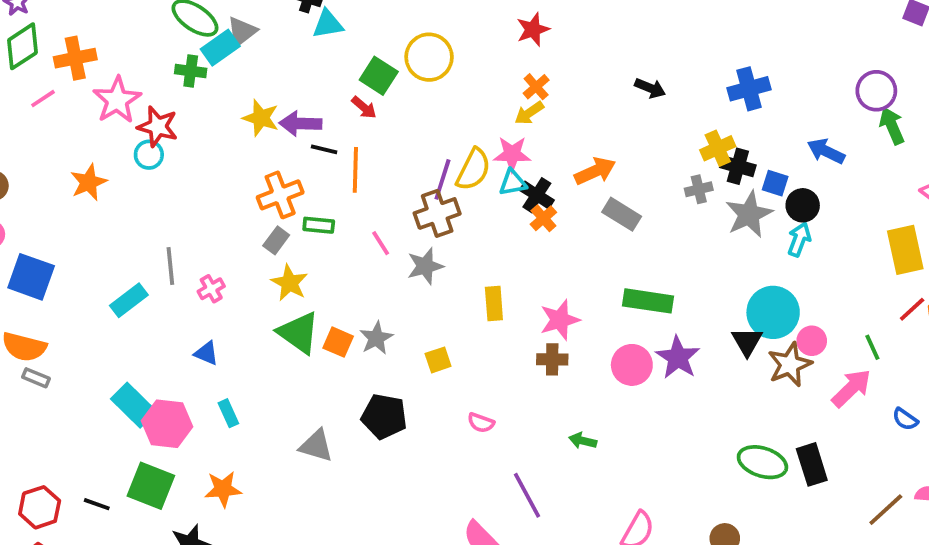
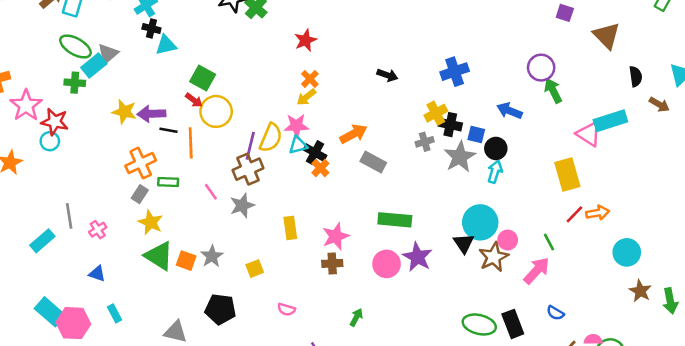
yellow circle: (429, 57) -> (216, 111), moved
blue semicircle: (905, 419) -> (555, 313), moved
green arrow: (583, 441) -> (356, 317), turned 108

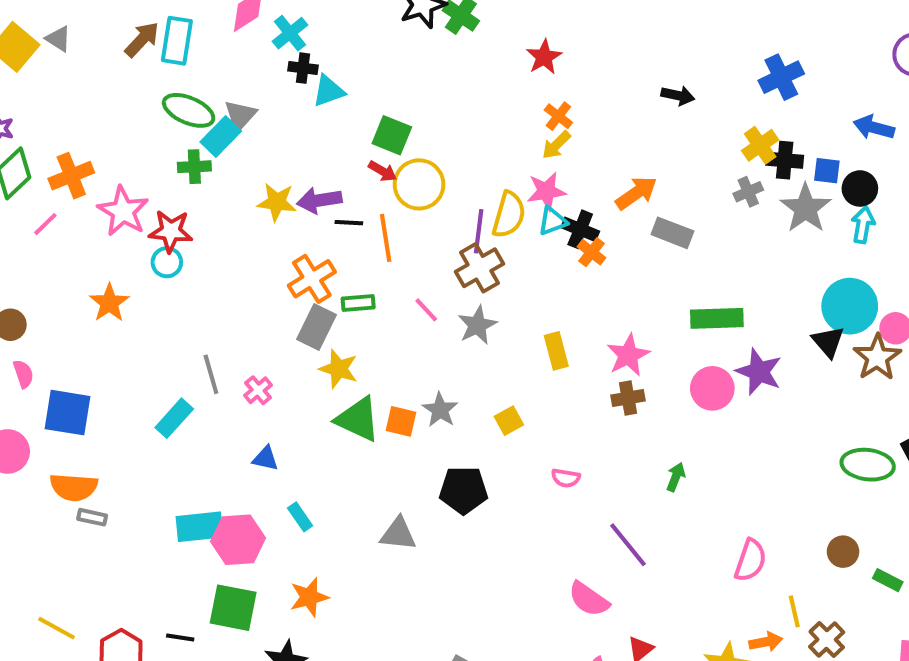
gray rectangle: (140, 194) -> (317, 327), size x1.5
cyan rectangle: (50, 312) -> (199, 527), turned -40

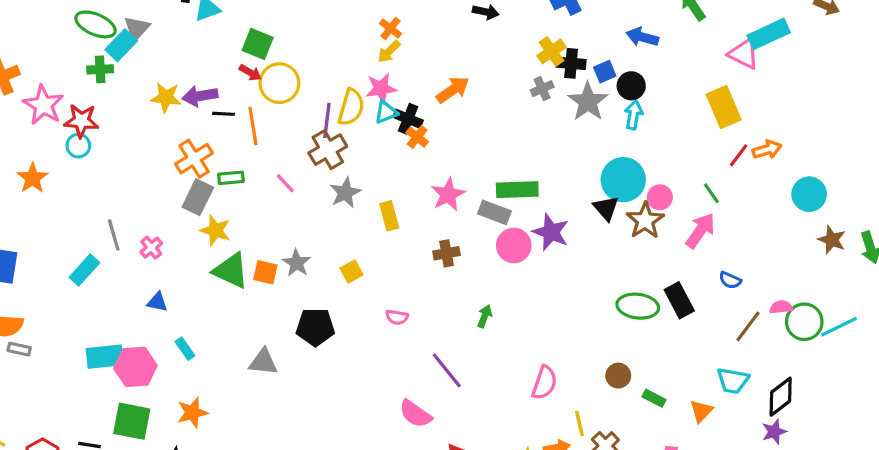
blue square: (827, 171) -> (605, 72), turned -30
gray rectangle: (672, 233) -> (494, 212), moved
gray star: (477, 325) -> (345, 193), moved
pink star: (628, 355) -> (448, 195), moved

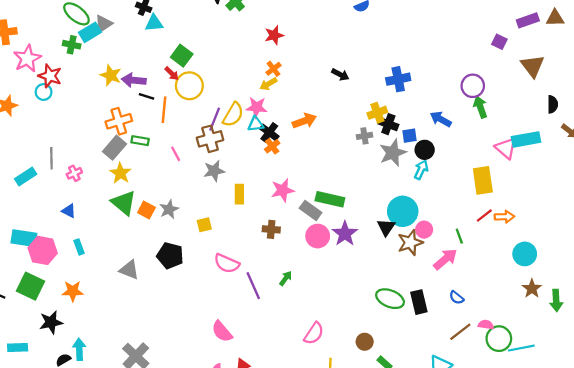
pink semicircle: (397, 317) -> (227, 263), size x1.6
purple line: (447, 370) -> (253, 286), moved

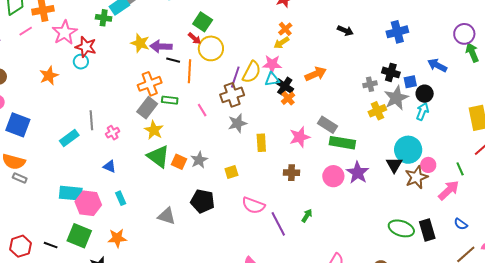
yellow cross: (377, 113) -> (377, 111), moved
gray rectangle: (311, 210) -> (327, 125), moved

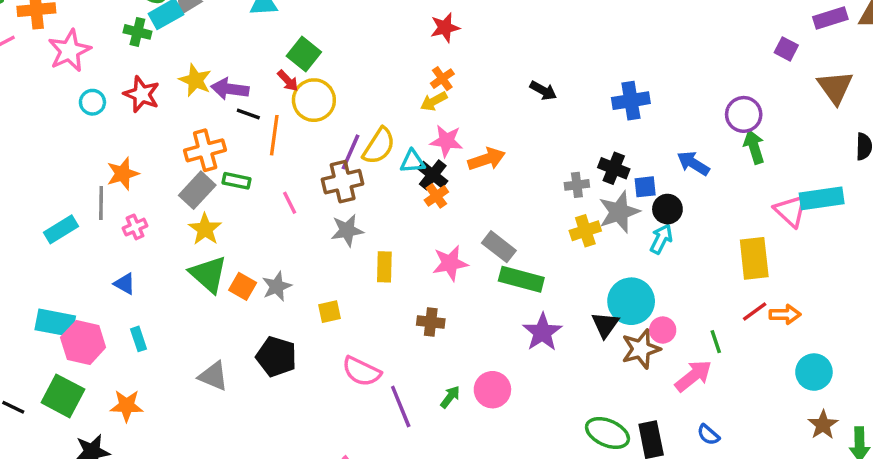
red star: (86, 47) -> (142, 94), moved
pink star: (272, 64) -> (446, 141), moved
orange star: (49, 76) -> (123, 174), moved
pink circle: (333, 176) -> (492, 390), moved

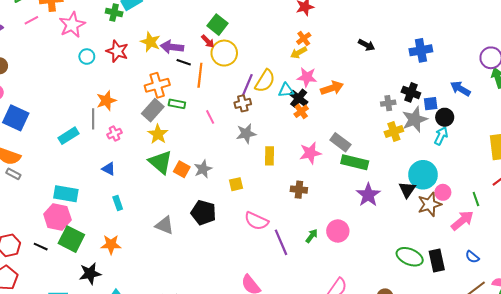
brown cross: (343, 182) -> (243, 103), size x0.7
pink hexagon: (83, 342) -> (57, 217), moved

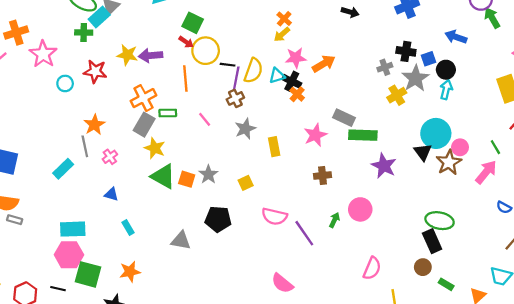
black line: (184, 62) -> (228, 65), moved
brown cross: (299, 190) -> (323, 175), moved
black rectangle: (437, 260) -> (432, 241), moved

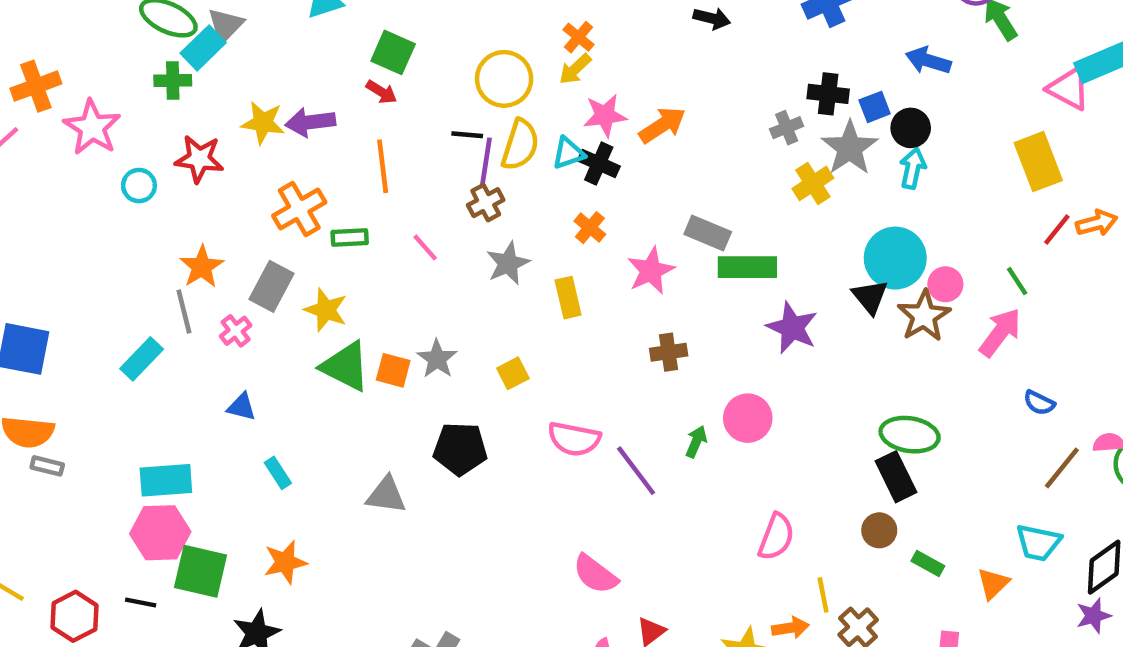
yellow circle: (206, 51) -> (504, 79), moved
orange cross: (297, 94) -> (590, 228), moved
gray rectangle: (144, 125) -> (271, 286), moved

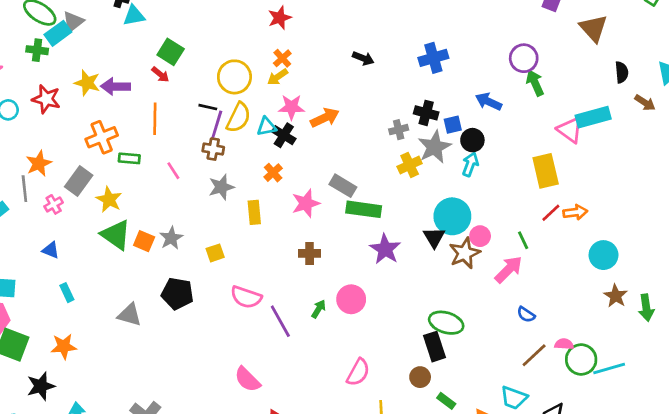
brown cross: (486, 203) -> (213, 149), turned 30

